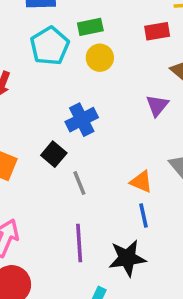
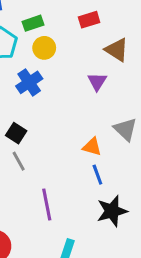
blue cross: (82, 120) -> (29, 82), moved
gray line: (79, 183) -> (19, 161), moved
black star: (127, 258) -> (112, 211), moved

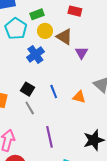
red rectangle: (89, 20) -> (75, 11), turned 32
brown triangle: (117, 50) -> (64, 37), moved
blue line: (97, 175) -> (54, 91), moved

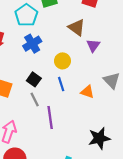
yellow circle: (45, 31) -> (62, 61), moved
blue cross: (35, 55) -> (32, 44), moved
purple line: (49, 137) -> (50, 118), moved

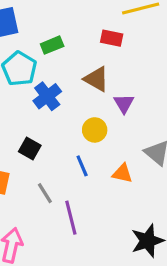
blue cross: (32, 44) -> (47, 96), moved
yellow circle: (62, 61) -> (95, 130), moved
black square: (34, 79) -> (30, 149), moved

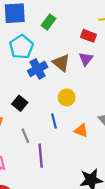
green rectangle: (52, 45) -> (48, 22), moved, turned -40
brown triangle: (96, 79) -> (61, 63), moved
purple triangle: (124, 104) -> (86, 59), moved

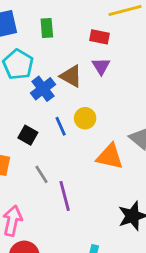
green rectangle: (48, 22) -> (47, 28), turned -32
blue line: (54, 121) -> (61, 126), moved
orange triangle: (81, 131) -> (110, 156), size x1.5

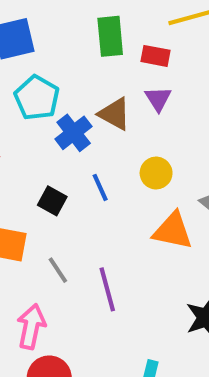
green rectangle: (47, 28) -> (110, 36), moved, size x1.4
yellow circle: (85, 118) -> (156, 173), moved
gray line: (41, 174) -> (58, 270), moved

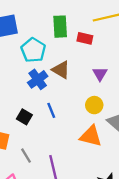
cyan pentagon: (37, 98) -> (33, 50), moved
purple triangle: (158, 99) -> (100, 74), moved
yellow circle: (156, 173) -> (94, 105), moved

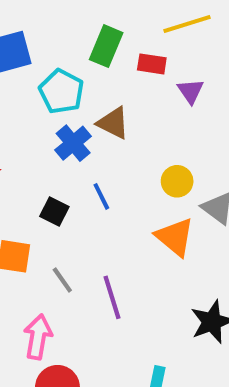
green rectangle: (60, 27) -> (106, 46), turned 30
purple triangle: (100, 74) -> (191, 91), moved
orange triangle: (91, 136) -> (175, 237), turned 30

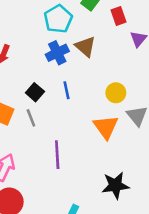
red rectangle: (152, 64) -> (119, 16), turned 48
gray line: (62, 280) -> (31, 118), moved

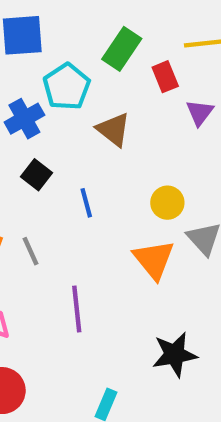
blue cross: (57, 53) -> (24, 119), moved
black square: (35, 92) -> (37, 175), moved

